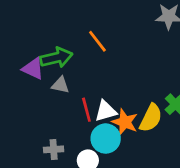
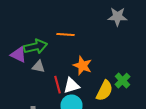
orange line: (97, 41) -> (66, 35), turned -48
orange star: (125, 122) -> (82, 66), moved

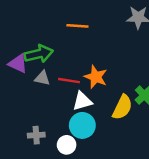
orange line: (66, 35) -> (77, 26), moved
red line: (58, 85) -> (69, 81), moved, turned -66

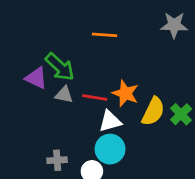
green arrow: (39, 54) -> (60, 67), turned 56
yellow semicircle: (122, 107) -> (153, 111), moved

